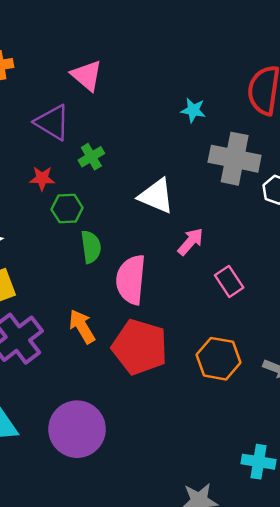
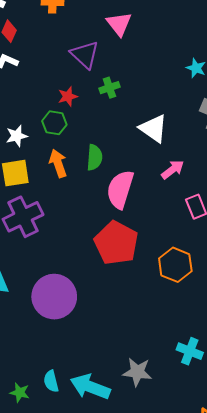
red star: (42, 178) -> (68, 96), turned -30
green hexagon: (67, 209) -> (54, 123), moved
orange arrow: (82, 326) -> (58, 163), moved

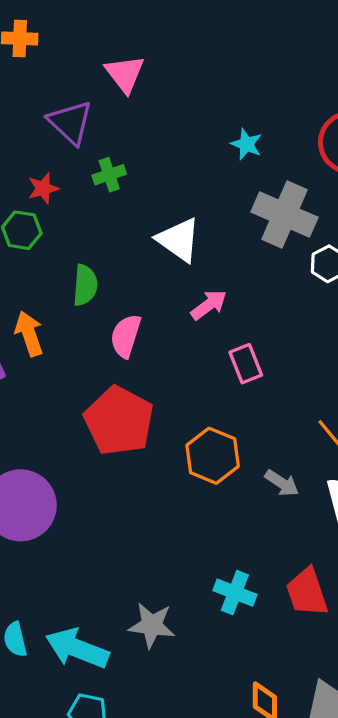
orange arrow: (58, 163) -> (29, 334), moved
pink semicircle: (120, 189) -> (126, 336), size x0.7

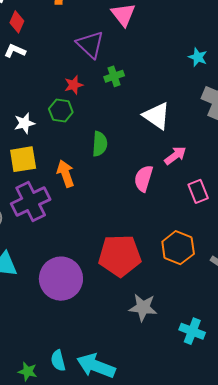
pink semicircle: (126, 336) -> (143, 178), moved
red pentagon: (119, 421) -> (120, 256), moved, turned -30
gray star: (152, 625) -> (143, 307), moved

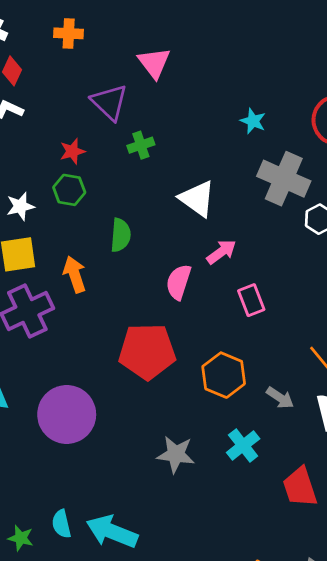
red star: (74, 85) -> (72, 151), moved
red pentagon: (120, 256) -> (147, 351), moved
cyan cross: (192, 331) -> (243, 446), moved, turned 30

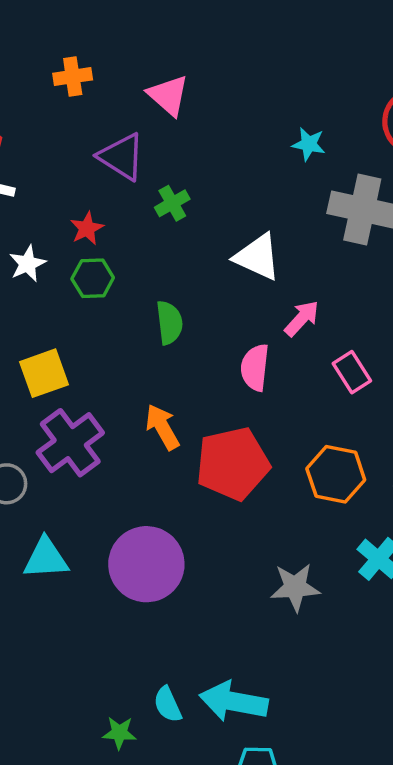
orange cross: (69, 33) -> (73, 77), moved
white star: (20, 206) -> (27, 264), moved
orange arrow: (75, 274) -> (162, 427), moved

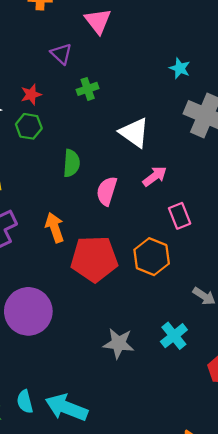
purple triangle: (122, 157) -> (61, 54), size x0.7
pink semicircle: (255, 367) -> (107, 191), moved
orange hexagon: (336, 474) -> (152, 257), moved

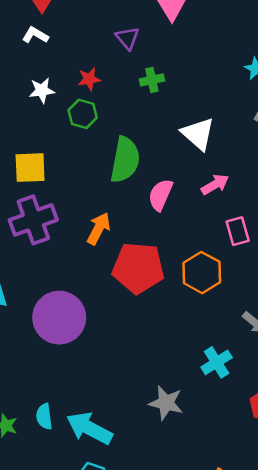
green semicircle: (71, 163) -> (125, 160), size x1.5
orange arrow: (55, 228) -> (99, 229), turned 40
gray star: (119, 343) -> (166, 403), moved

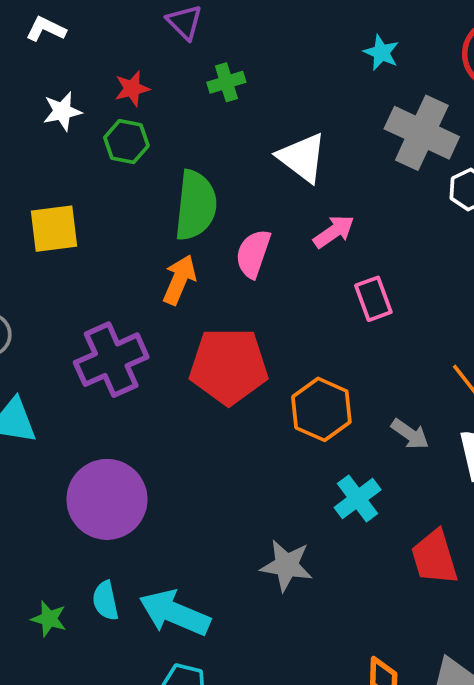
purple cross: (33, 220) -> (111, 360), moved
orange arrow: (99, 229) -> (179, 280), moved
orange hexagon: (202, 273) -> (321, 409), moved
purple circle: (59, 318) -> (107, 499), moved

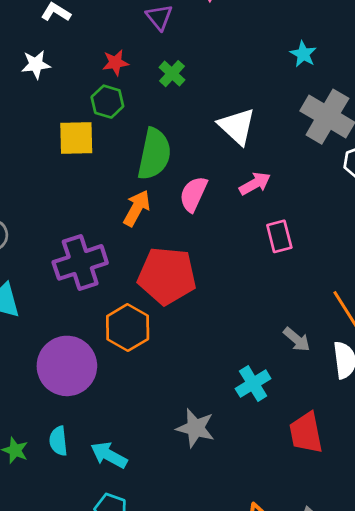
green cross: (226, 82) -> (172, 74), moved, turned -36
white star: (62, 111) -> (36, 64), moved
yellow square: (54, 229) -> (76, 138), moved
orange hexagon: (321, 409) -> (128, 328), moved
cyan arrow: (175, 613) -> (109, 455), size x0.7

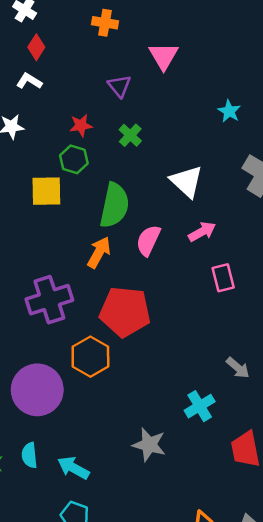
cyan star: (303, 54) -> (229, 111), moved

